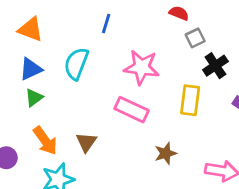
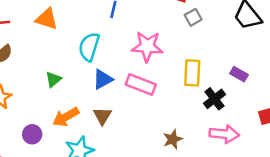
black cross: (215, 66) -> (214, 99), moved
blue triangle: (31, 69) -> (103, 79), moved
orange arrow: (45, 141) -> (66, 117), turned 100
brown star: (166, 153) -> (173, 139), moved

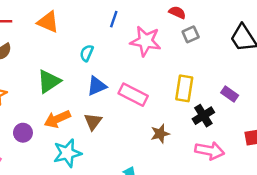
pink star: (147, 46) -> (146, 41), moved
cyan semicircle: (89, 47) -> (87, 53), size x0.6
green triangle: (53, 79) -> (49, 81), size x1.5
brown star: (173, 139) -> (160, 134), moved

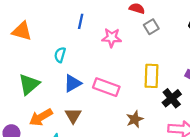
pink star: (146, 41) -> (112, 38), size x0.7

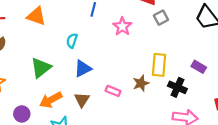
pink star: (112, 38) -> (122, 26), turned 30
pink rectangle: (106, 87) -> (113, 91), moved, size x0.6
black cross: (172, 98) -> (177, 87), turned -30
brown star: (135, 119) -> (141, 83), moved

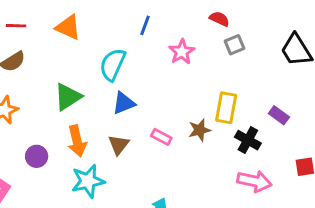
cyan semicircle: (72, 41) -> (113, 65), size x1.6
orange arrow: (51, 100) -> (77, 141), turned -80

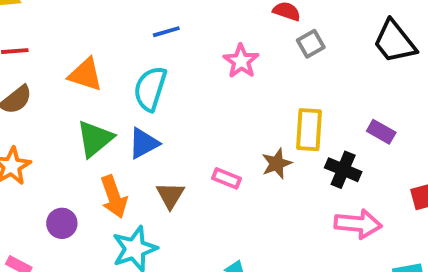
blue line: (145, 25) -> (166, 32), moved, turned 60
orange triangle: (68, 27) -> (85, 75), moved
blue triangle: (124, 103) -> (144, 143), moved

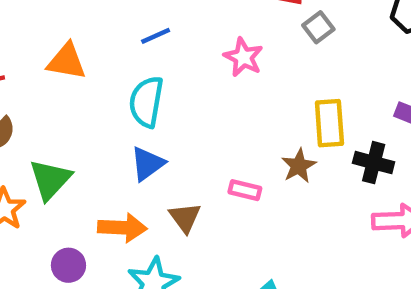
orange triangle: (85, 75) -> (67, 61), moved
green triangle: (95, 139) -> (50, 179), moved
orange arrow: (114, 197) -> (122, 228), turned -60

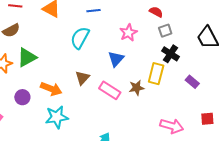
black cross: (374, 163) -> (171, 54), moved
blue triangle: (147, 164) -> (116, 59), moved, turned -30
pink rectangle: (245, 190) -> (110, 90), size x1.5
brown triangle: (185, 218) -> (82, 78), moved

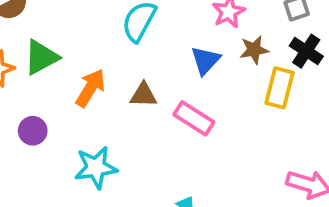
brown triangle: (82, 78) -> (144, 95), turned 49
brown star: (137, 88) -> (254, 50), moved
orange arrow: (51, 89) -> (90, 88), moved, turned -80

